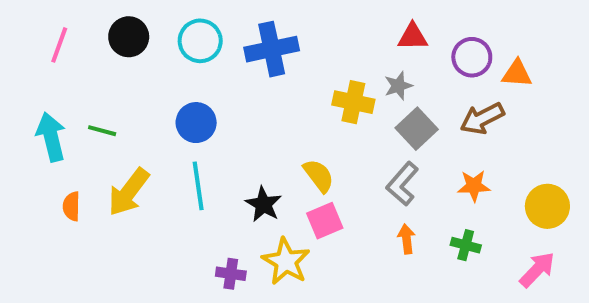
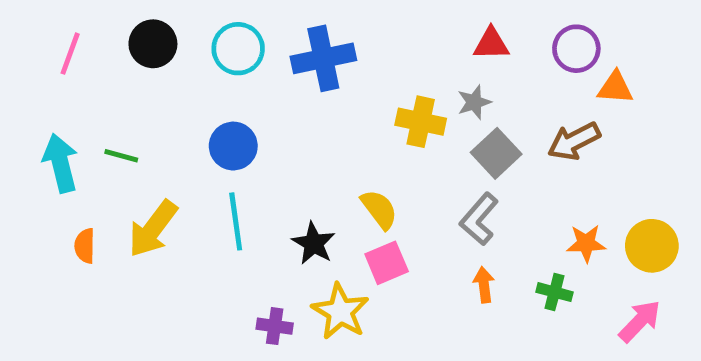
purple circle: (472, 57) -> (576, 49), moved
orange star: (474, 186) -> (586, 243), moved

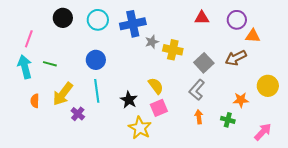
pink line: (70, 54) -> (29, 39), moved
gray star: (474, 102) -> (152, 42), moved
yellow circle: (652, 246) -> (268, 86), moved
purple cross: (275, 326) -> (78, 114), moved, turned 32

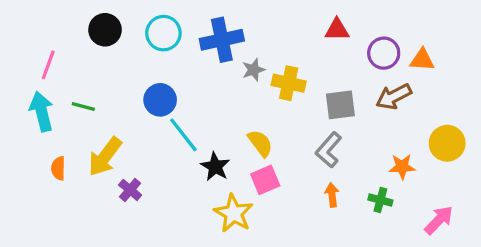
purple circle: (237, 20) -> (384, 53), moved
gray square: (204, 63) -> (340, 105), turned 36
cyan line: (97, 91) -> (183, 135), moved, turned -30

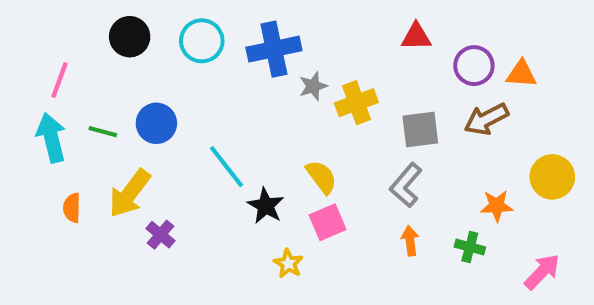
yellow cross: (289, 83) -> (356, 103), turned -32
blue circle: (160, 100) -> (156, 123), moved
yellow star: (234, 213) -> (288, 263), size x0.6

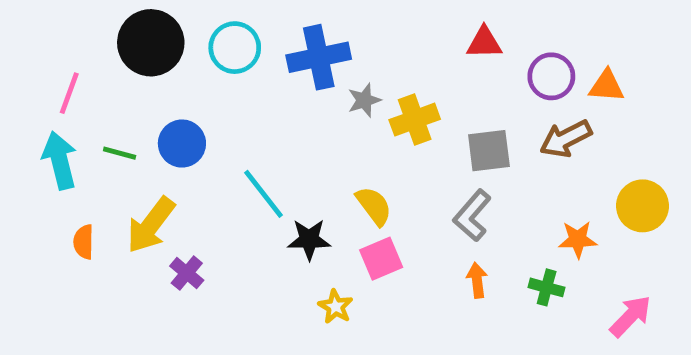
black circle: (130, 37) -> (151, 43), size x1.4
black star: (266, 206) -> (309, 239), turned -30

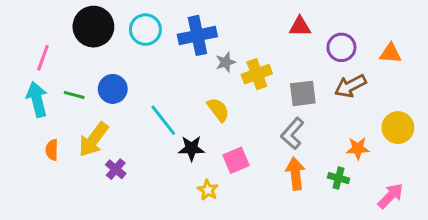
orange triangle: (607, 86) -> (390, 53), moved
yellow semicircle: (374, 206) -> (218, 110), moved
orange arrow: (477, 280) -> (295, 174), size x1.5

